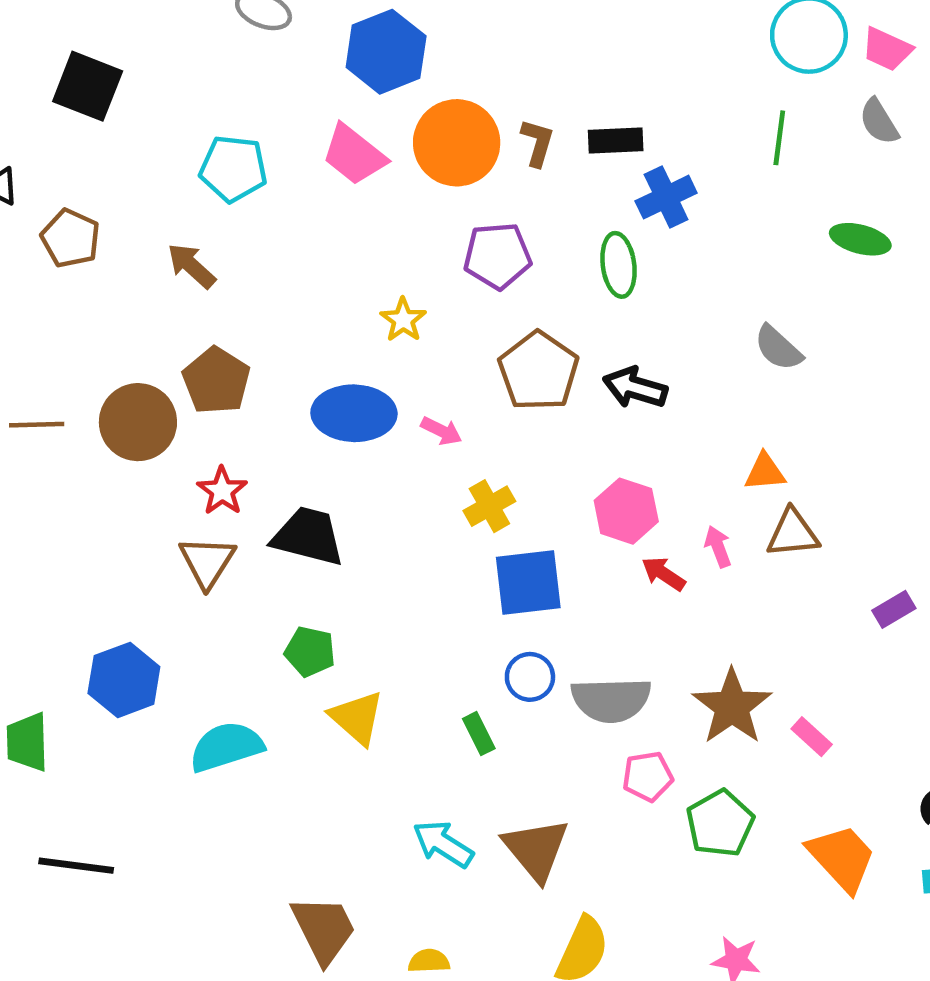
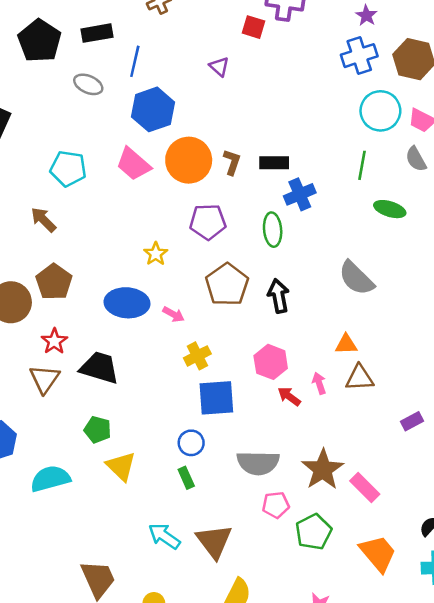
green ellipse: (860, 239) -> (390, 209), moved
gray semicircle: (778, 348) -> (356, 278), size x1.4
black arrow: (635, 388) -> (278, 296), turned 60
blue circle: (530, 677) -> (191, 443), moved
pink rectangle: (812, 737) -> (365, 488), size x1.4

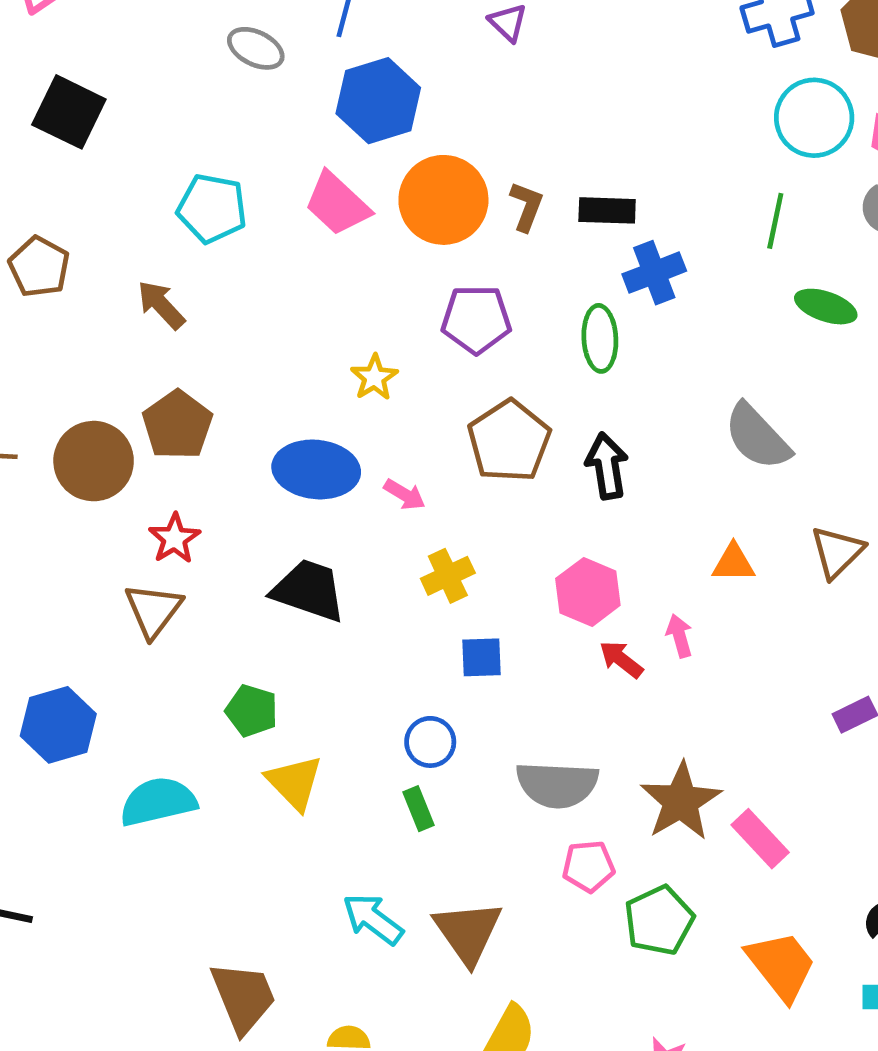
black trapezoid: (99, 368) -> (309, 590), moved
brown triangle: (360, 378) -> (837, 552), moved, turned -44
blue square: (216, 398) -> (482, 657), size x0.6

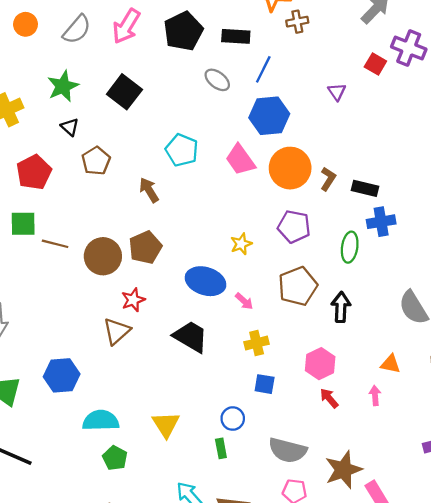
pink arrow: (679, 636) -> (375, 396), moved
green pentagon: (252, 711) -> (115, 458), moved

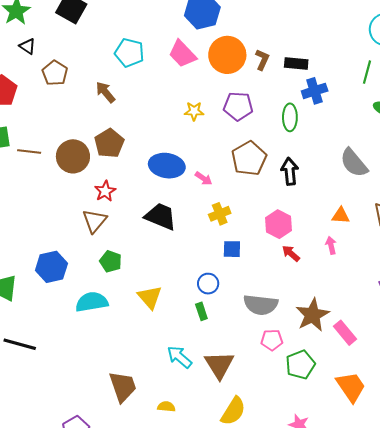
yellow star: (241, 244) -> (194, 111), moved, turned 30
green pentagon: (115, 458) -> (111, 261), moved

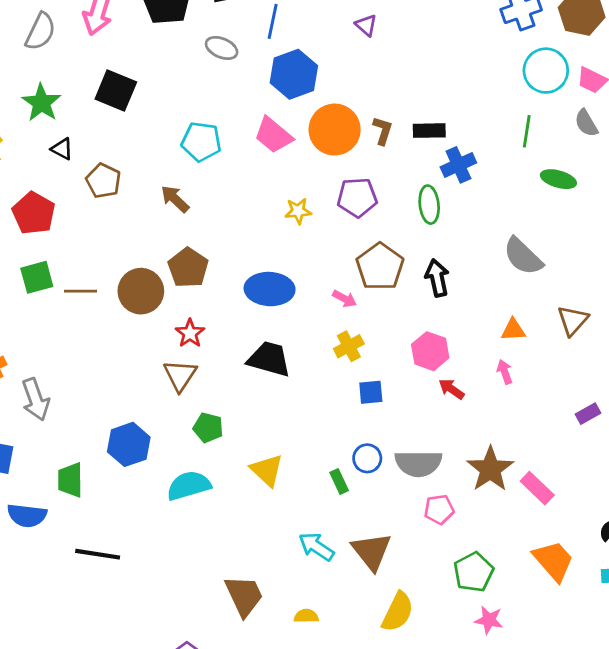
pink arrow: (204, 178) -> (344, 299), moved
blue circle: (208, 284) -> (367, 458), moved
green pentagon: (300, 365) -> (474, 572), moved

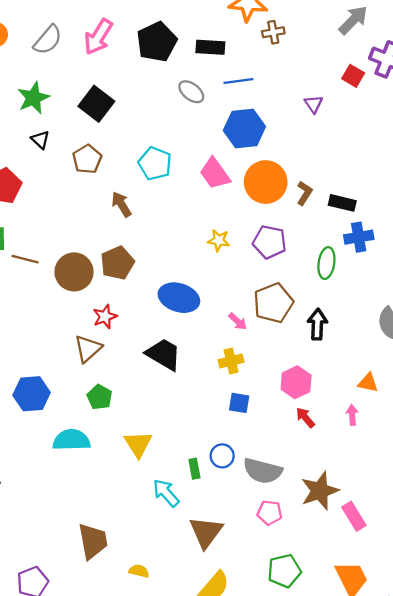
blue line: (273, 21) -> (238, 81), turned 56
brown pentagon: (103, 181) -> (87, 159), moved
cyan arrow: (316, 547) -> (166, 493), moved

